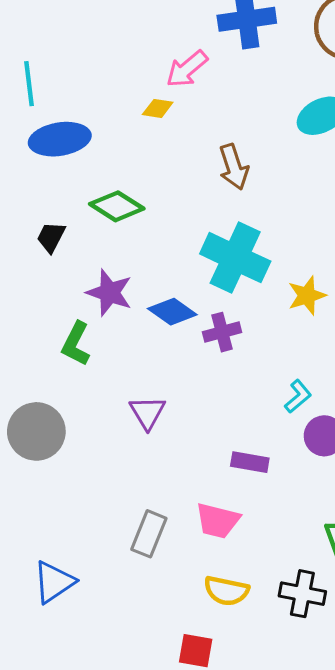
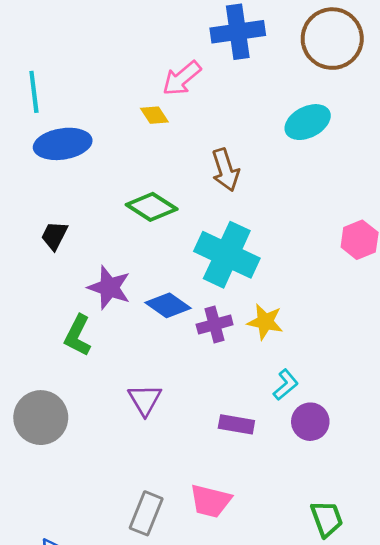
yellow diamond: (158, 108) -> (154, 115), turned 48
green diamond: (117, 206) -> (152, 207), moved
yellow star: (307, 296) -> (265, 322), moved, turned 30
purple rectangle: (250, 462) -> (236, 424), moved

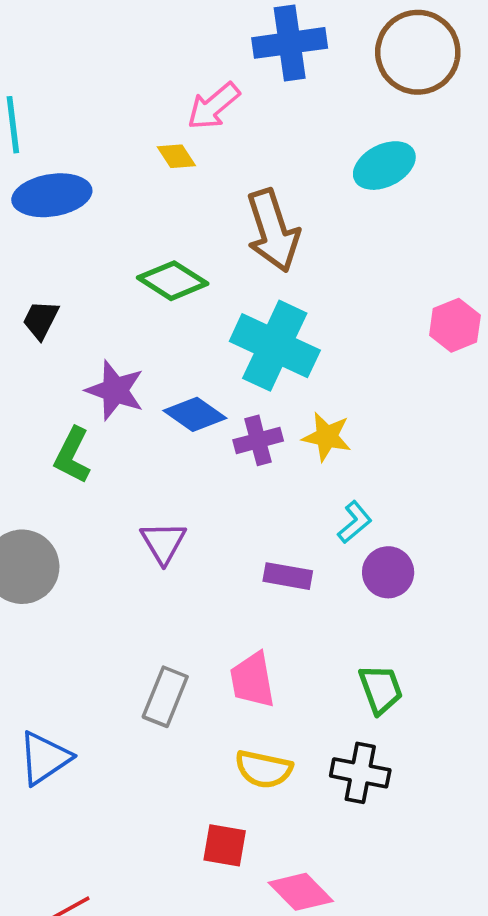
brown arrow: (225, 170) -> (273, 231), size x1.4
pink trapezoid: (210, 501) -> (252, 680), turned 66
green trapezoid: (327, 519) -> (381, 689), moved

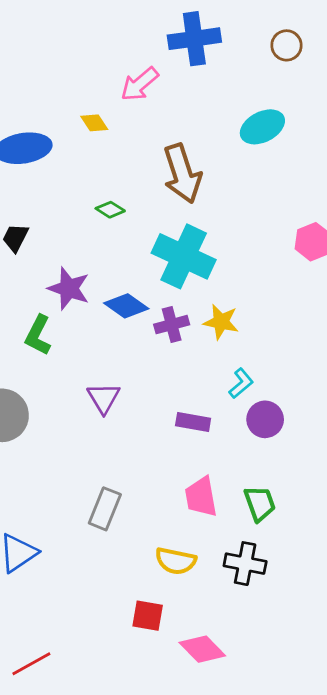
brown circle: (418, 52) -> (286, 45), size x0.5
yellow diamond: (176, 156) -> (94, 123), moved
green diamond: (173, 281) -> (110, 210), size x0.6
pink trapezoid: (252, 680) -> (201, 497), moved

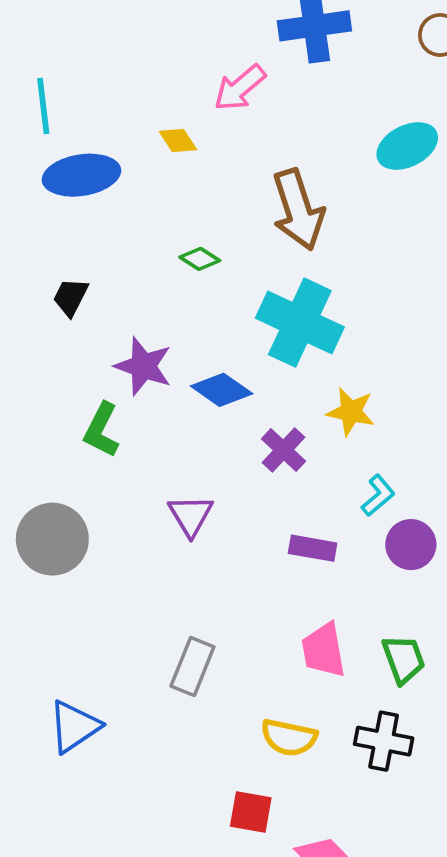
purple cross: (172, 325) -> (283, 450), moved, turned -32

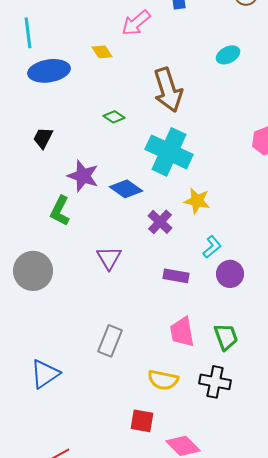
cyan ellipse: (407, 146) -> (228, 55), size x0.7

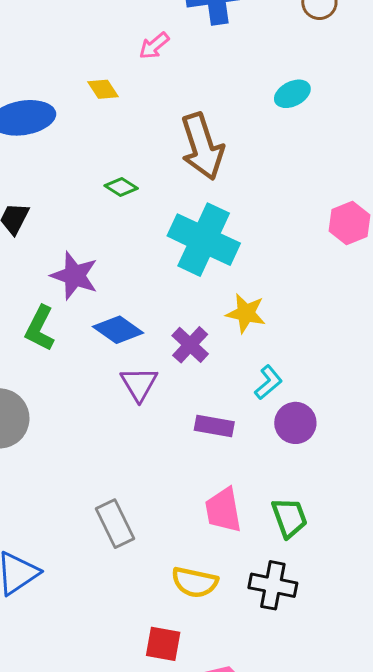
pink arrow: (136, 23) -> (154, 46), size x0.7
blue diamond: (126, 189) -> (118, 330), moved
purple triangle: (109, 258) -> (139, 384), moved
gray rectangle: (110, 341) -> (115, 524), turned -48

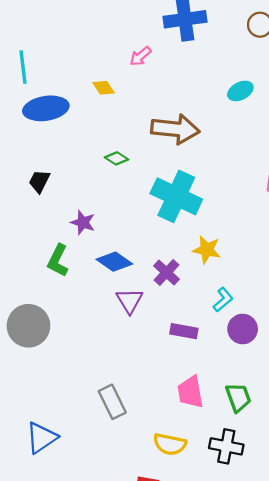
brown arrow: (202, 146) -> (175, 129), turned -66
purple star: (74, 276) -> (83, 222), size x0.7

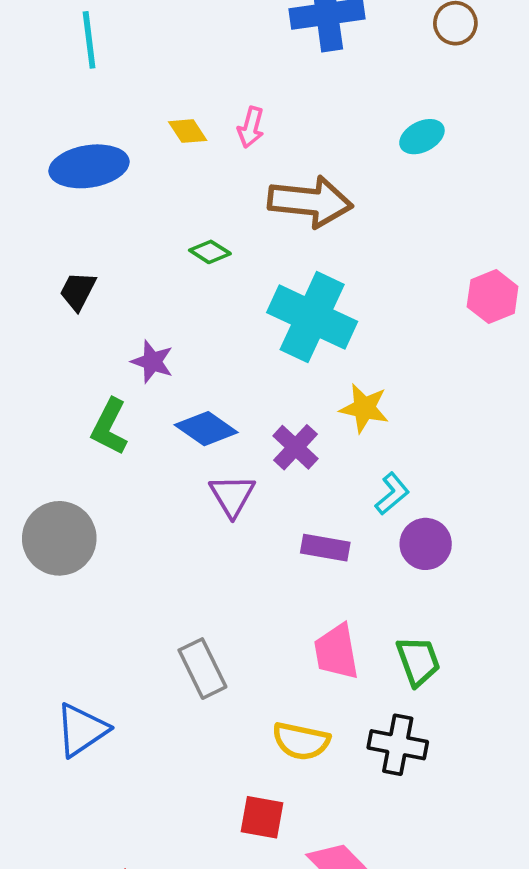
pink arrow: (140, 56) -> (251, 127), moved, turned -35
cyan line: (23, 67) -> (89, 40), moved

